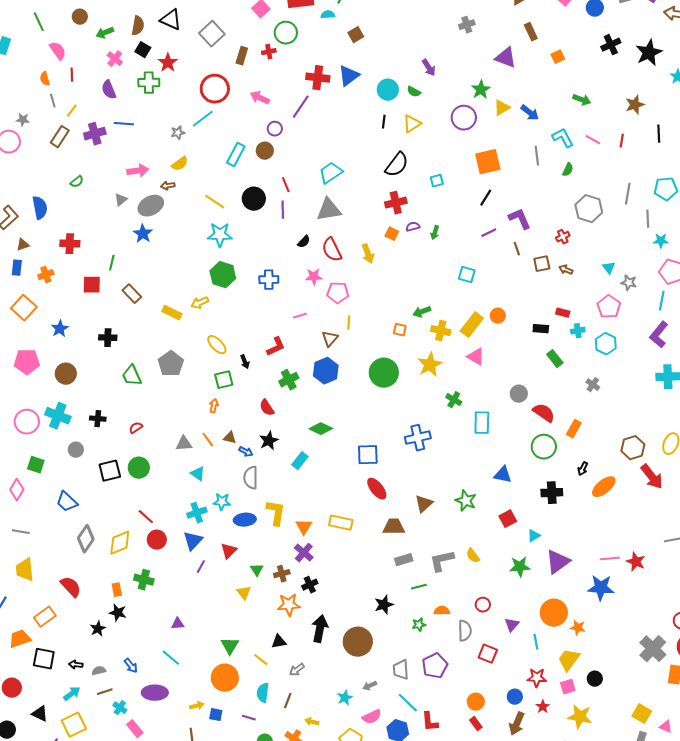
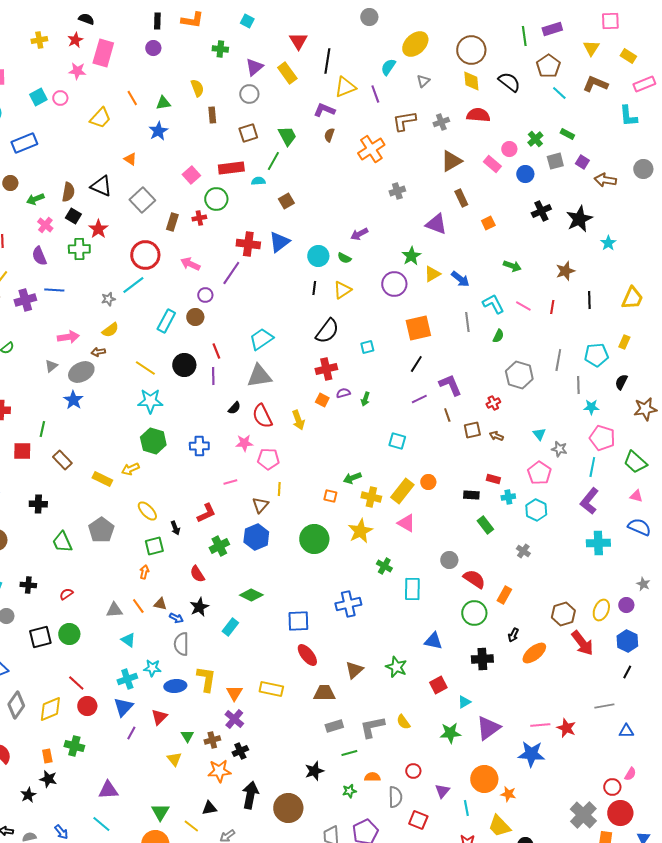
purple arrow: (429, 68) -> (359, 234), turned 96
purple triangle: (178, 624) -> (108, 790), size x1.5
yellow trapezoid: (569, 660) -> (499, 826), turned -80

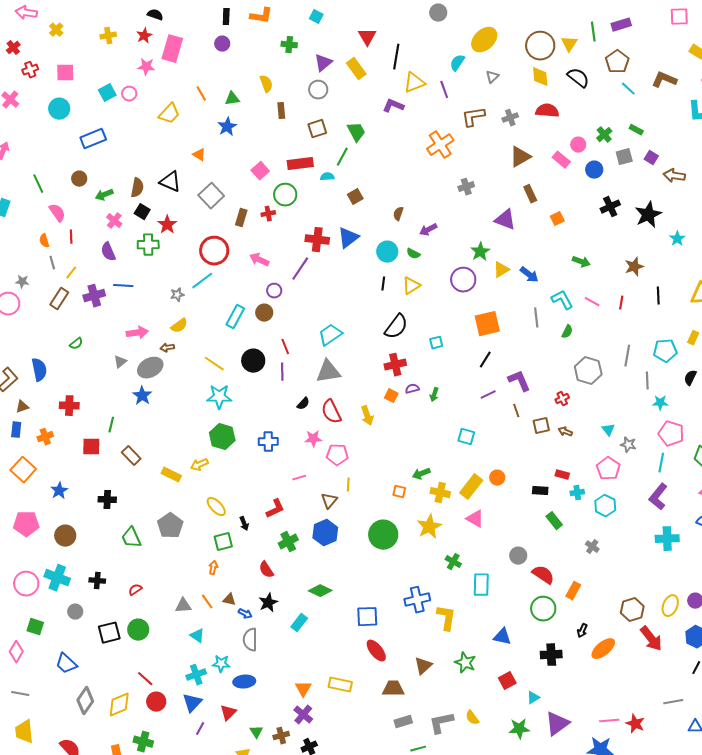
yellow triangle: (591, 48) -> (569, 44), moved
brown semicircle: (329, 135) -> (398, 214), moved
yellow L-shape: (206, 679) -> (446, 618), moved

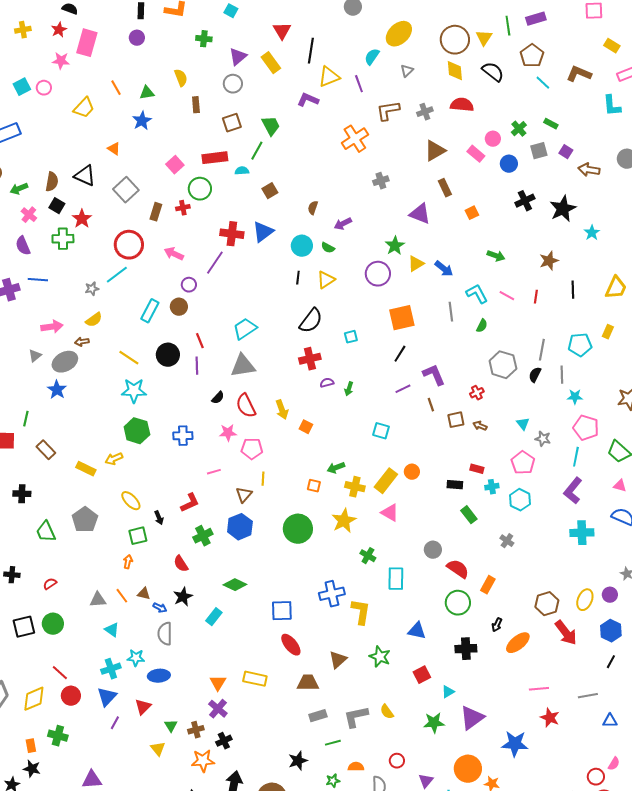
black semicircle: (690, 378) -> (535, 375), moved
orange square: (391, 396) -> (306, 427), moved
pink line: (609, 721) -> (539, 689), moved

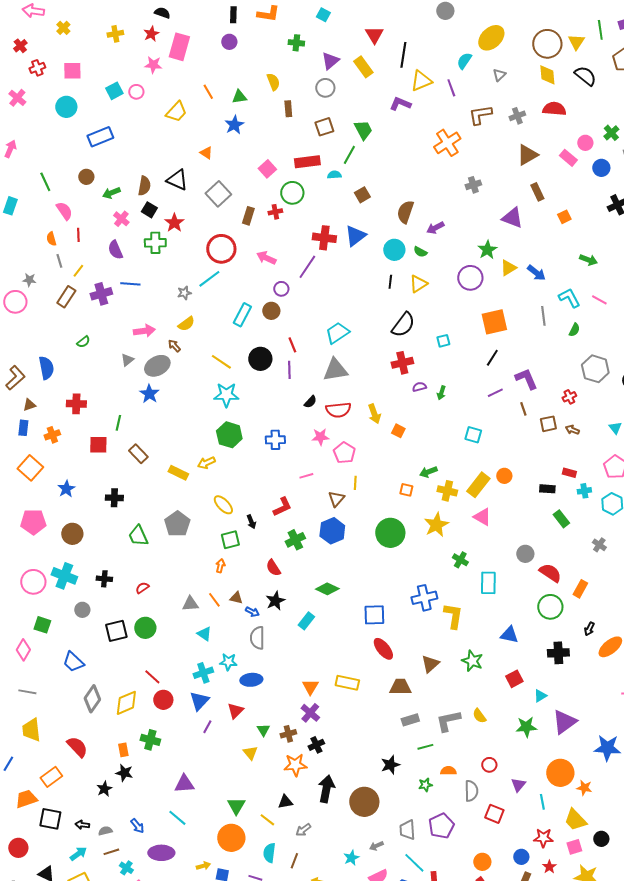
brown semicircle: (313, 208) -> (405, 212), size x1.6
brown arrow: (82, 342) -> (174, 346), turned 56
red semicircle: (246, 406) -> (338, 410), turned -70
pink pentagon: (252, 449) -> (344, 453), turned 30

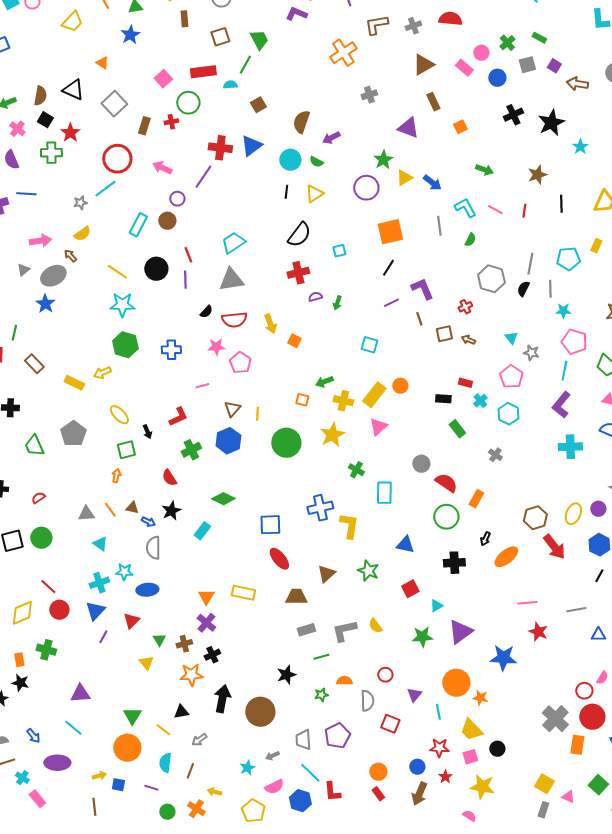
yellow line: (355, 483) -> (257, 414), moved
cyan cross: (584, 491) -> (480, 401), turned -32
pink triangle: (482, 517) -> (378, 427), turned 48

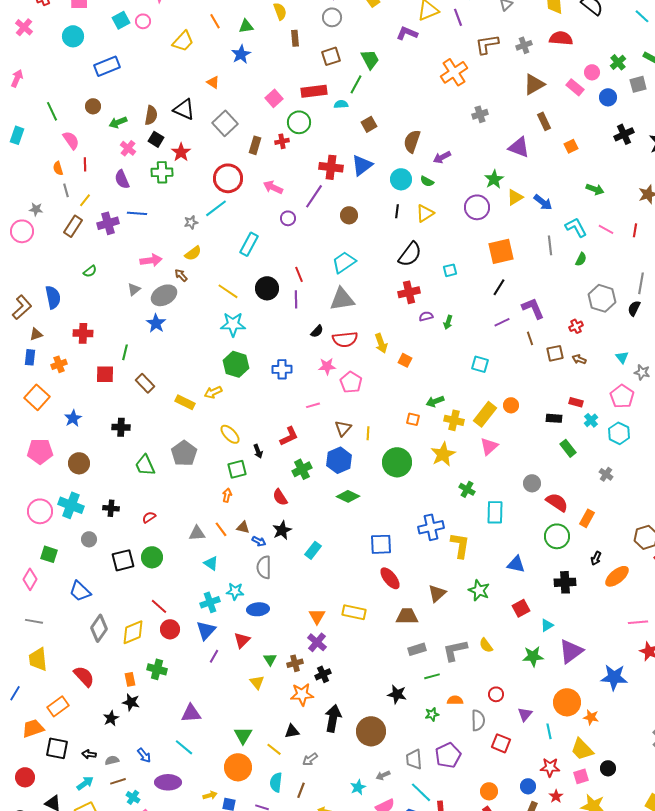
brown circle: (167, 221) -> (349, 215), moved
green diamond: (223, 499) -> (348, 496), moved
black star: (286, 675) -> (397, 694), turned 30

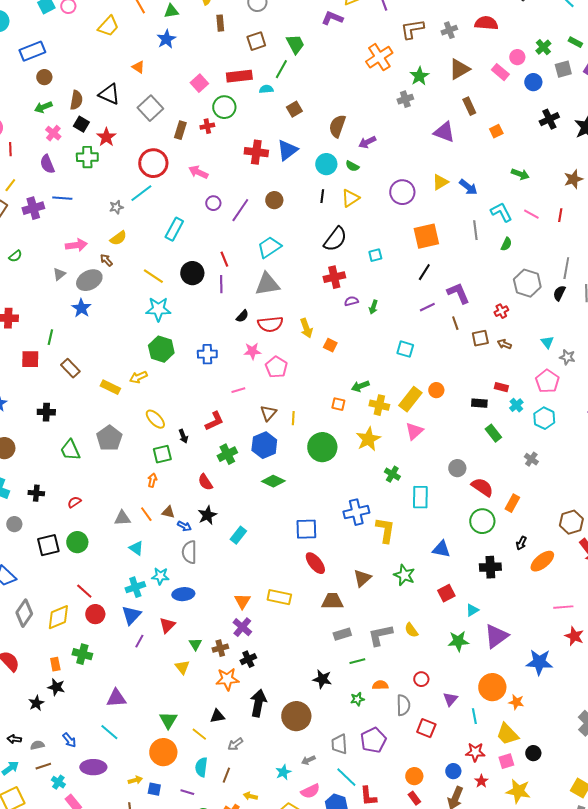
brown circle: (93, 106) -> (44, 77), moved
green star: (494, 179) -> (419, 76), moved
purple line: (314, 196) -> (240, 210), moved

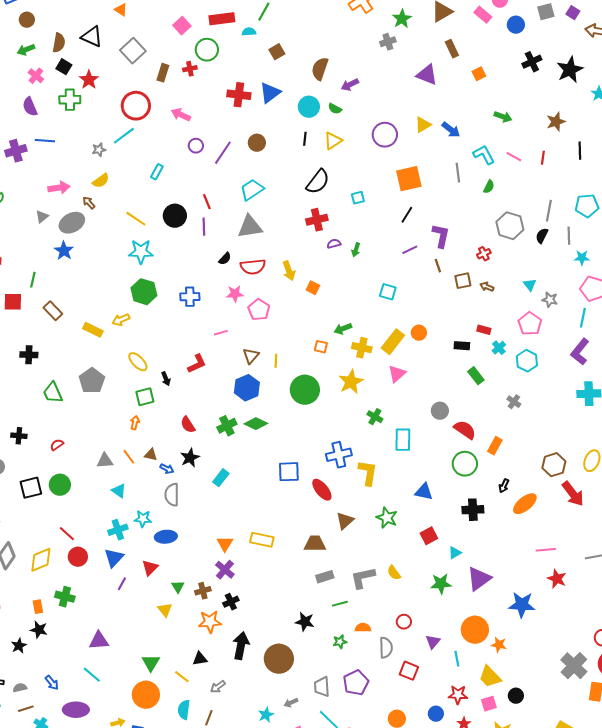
cyan rectangle: (174, 229) -> (157, 172), size x0.7
purple L-shape: (458, 293) -> (441, 236), turned 35
green cross: (227, 454) -> (227, 426), moved
red ellipse: (315, 563) -> (322, 490), moved

